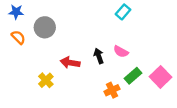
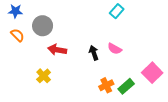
red arrow: (70, 63) -> (57, 50), moved
green rectangle: (133, 76) -> (126, 86), moved

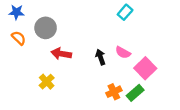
pink square: (152, 73) -> (145, 68), moved

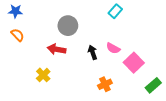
gray circle: (46, 28) -> (68, 26), moved
green rectangle: (135, 93) -> (153, 85), moved

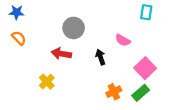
cyan rectangle: (115, 11) -> (146, 12), moved, turned -32
pink semicircle: (113, 48) -> (123, 40), moved
green rectangle: (153, 85) -> (141, 93), moved

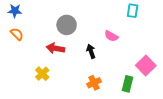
pink square: (145, 68) -> (146, 66), moved
orange cross: (114, 92) -> (94, 83), moved
green rectangle: (141, 93) -> (127, 84), turned -35

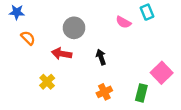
cyan rectangle: (133, 11) -> (147, 12), turned -32
orange semicircle: (17, 34) -> (28, 38), moved
pink semicircle: (111, 36) -> (123, 22), moved

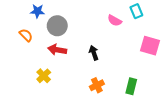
blue star: (17, 12) -> (37, 11), moved
gray circle: (74, 28) -> (57, 26), moved
pink square: (162, 73) -> (150, 46), moved, turned -30

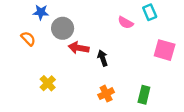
red arrow: (57, 50) -> (79, 48), moved

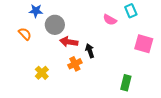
orange cross: (106, 94) -> (75, 64), moved

